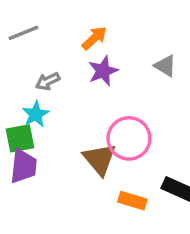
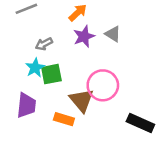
gray triangle: (165, 66) -> (113, 34), moved
green square: (20, 138) -> (51, 74), moved
orange rectangle: (132, 201) -> (64, 119), moved

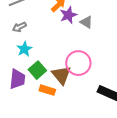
purple star: (84, 36) -> (68, 15), moved
gray arrow: (44, 44) -> (19, 27), moved
green square: (51, 74) -> (37, 70), moved, turned -30

